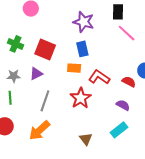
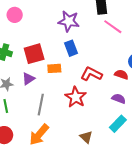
red square: (45, 50) -> (34, 54), turned -30
orange rectangle: (74, 68) -> (54, 68), moved

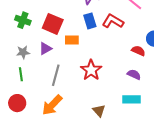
red square: (34, 54) -> (53, 24), turned 35
red L-shape: (91, 74) -> (113, 21), moved
cyan rectangle: (118, 124) -> (132, 99), turned 42

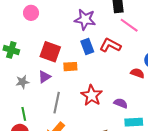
green cross: (23, 20) -> (11, 50), moved
green line: (21, 74) -> (24, 114), moved
purple semicircle: (134, 75) -> (121, 103), moved

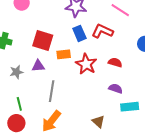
red semicircle: (137, 73) -> (115, 62), moved
purple triangle: (44, 77) -> (38, 66), turned 32
red star: (92, 95) -> (86, 64), moved

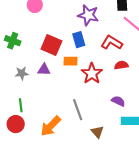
blue rectangle: (79, 33) -> (79, 40), moved
red semicircle: (115, 62) -> (121, 65), moved, turned -32
gray line: (52, 91) -> (78, 110), moved, turned -35

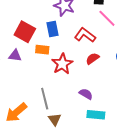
red semicircle: (121, 65) -> (92, 59), turned -32
brown triangle: (97, 132) -> (55, 119), moved

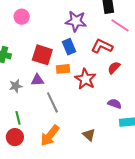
gray line: (45, 99) -> (52, 102), moved

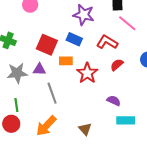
blue rectangle: (69, 47) -> (74, 39), turned -49
gray star: (16, 86) -> (17, 73), size x1.5

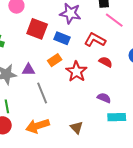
red square: (47, 45) -> (37, 29), moved
orange rectangle: (66, 61) -> (55, 60), turned -32
red semicircle: (117, 65) -> (106, 62), turned 72
orange arrow: (46, 126) -> (38, 126), turned 30

